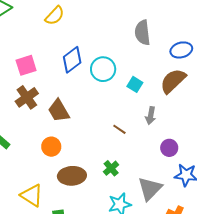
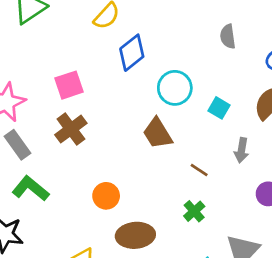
gray semicircle: (142, 33) -> (228, 36), size x0.7
blue diamond: (72, 60) -> (132, 53), moved
brown trapezoid: (59, 111) -> (158, 133), moved
green cross: (111, 168) -> (194, 211), moved

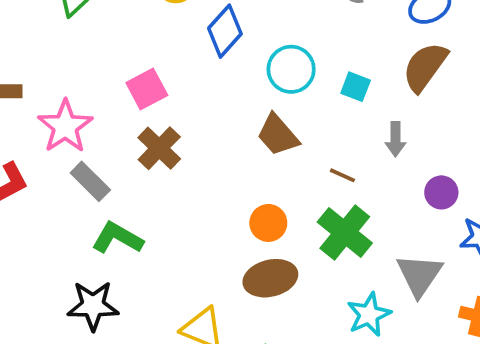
orange circle: (106, 196) -> (268, 223), moved
green cross: (194, 211) -> (345, 232), size x1.8

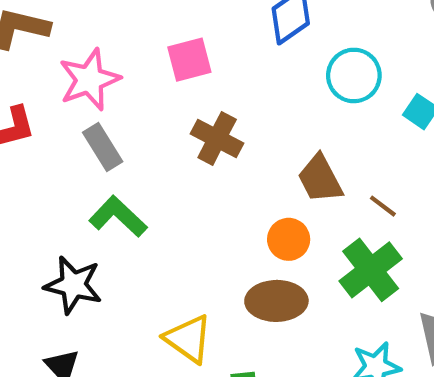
brown trapezoid: (278, 135) -> (320, 179), moved
brown cross: (159, 148) -> (217, 139), moved, turned -30

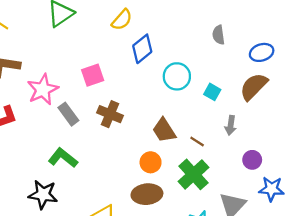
gray rectangle: (103, 147) -> (68, 114), moved

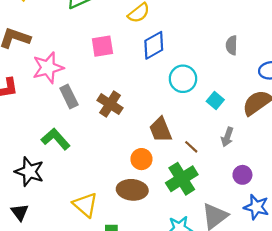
pink square: (93, 75) -> (102, 46), moved

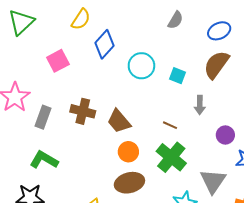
gray semicircle: (232, 45) -> (175, 20), turned -132
gray rectangle: (69, 97) -> (43, 117), turned 65
brown trapezoid: (161, 130) -> (119, 121), moved

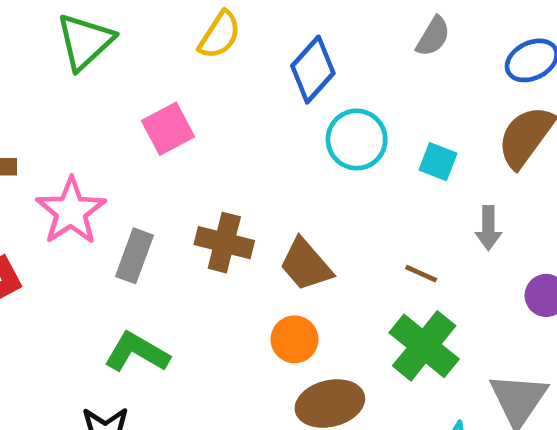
blue diamond: (104, 44) -> (313, 70), moved
orange circle: (128, 152) -> (295, 339), moved

